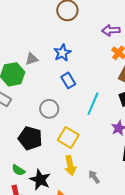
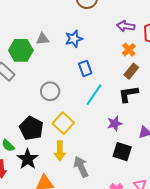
blue rectangle: (68, 80) -> (85, 68), moved
black pentagon: (30, 138) -> (31, 128), moved
gray arrow: (94, 177) -> (81, 167), size x1.5

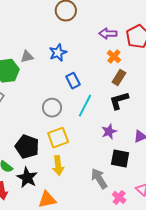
gray circle: (50, 91) -> (52, 108), moved
yellow square: (63, 123) -> (58, 138), turned 35
gray arrow: (81, 167) -> (99, 179), moved

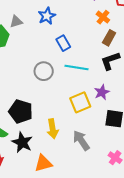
cyan line: (85, 106) -> (77, 68), turned 75
yellow square: (58, 138) -> (80, 102), moved
gray arrow: (99, 179) -> (81, 140), moved

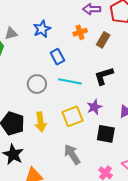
orange cross: (103, 17) -> (80, 32), moved, turned 32
brown rectangle: (109, 38) -> (103, 40), moved
yellow arrow: (53, 129) -> (41, 122), moved

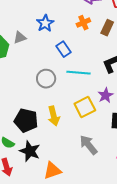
gray triangle: (11, 33) -> (20, 38), moved

